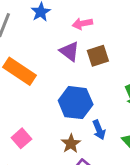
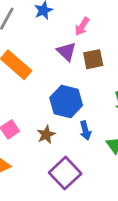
pink arrow: (82, 24) -> (82, 26), turned -54
brown star: (71, 144) -> (46, 135), moved

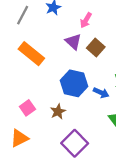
brown square: (93, 59) -> (96, 47), turned -36
blue arrow: (85, 131) -> (101, 93), moved, turned -49

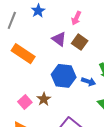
pink arrow: (86, 20) -> (76, 18), moved
brown star: (58, 112) -> (44, 99), moved

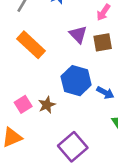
brown square: (80, 42) -> (103, 42), turned 35

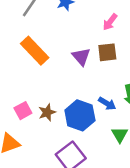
purple triangle: (78, 34) -> (81, 57), moved
blue hexagon: (76, 81) -> (80, 115), moved

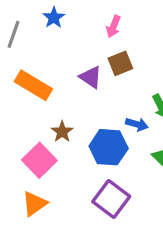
pink square: (23, 111) -> (39, 160), size x1.5
brown star: (47, 112) -> (62, 132), moved

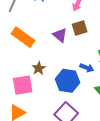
pink square: (39, 160) -> (23, 85), turned 30

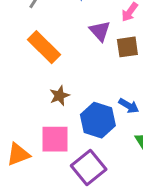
purple triangle: (60, 35) -> (100, 31), moved
pink square: (23, 85) -> (55, 139), moved

